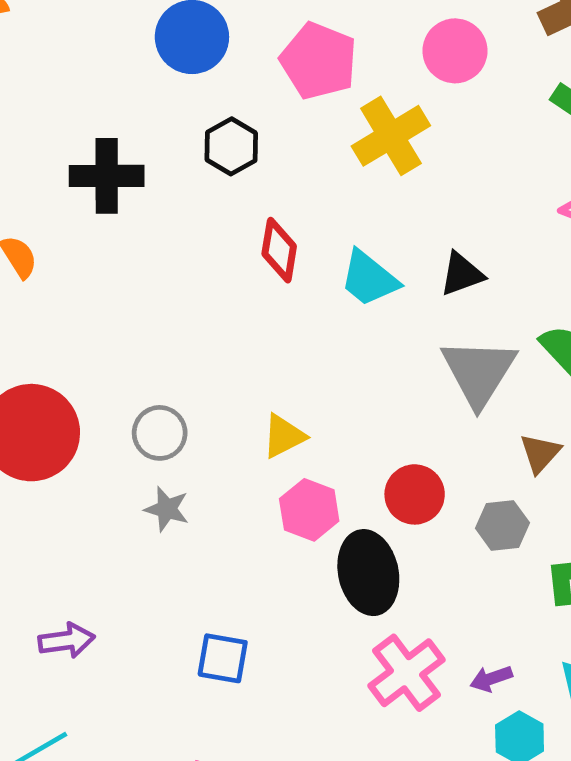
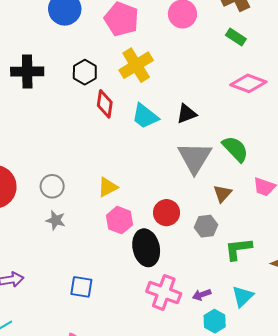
yellow cross: (391, 136) -> (136, 65), moved
black hexagon: (231, 146) -> (85, 72), moved
pink cross: (406, 673) -> (164, 292), turned -32

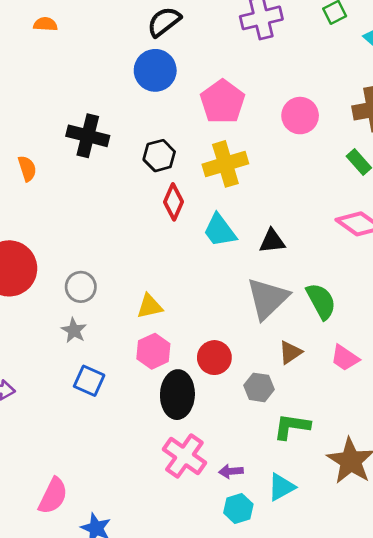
blue square: (81, 287) -> (89, 381), moved

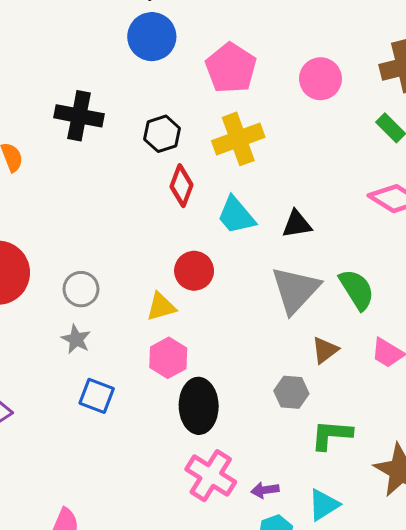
red circle: (214, 358) -> (194, 271), moved

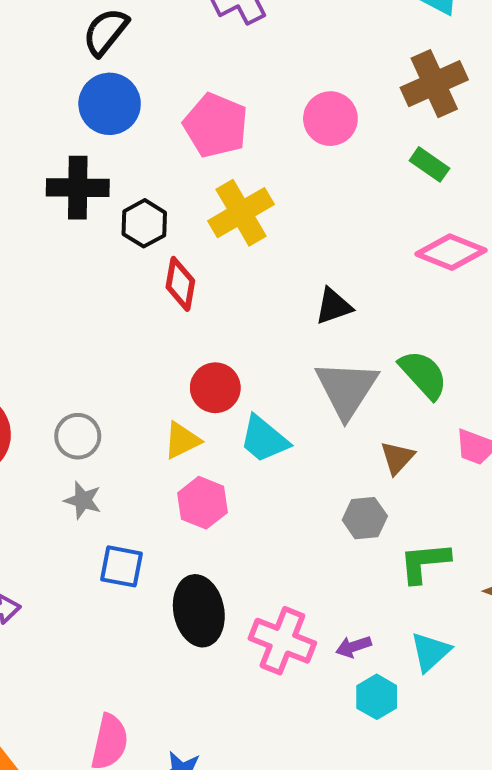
black cross: (79, 116) -> (78, 188), moved
cyan trapezoid: (236, 215) -> (264, 439), moved
black ellipse: (199, 406) -> (199, 611), moved

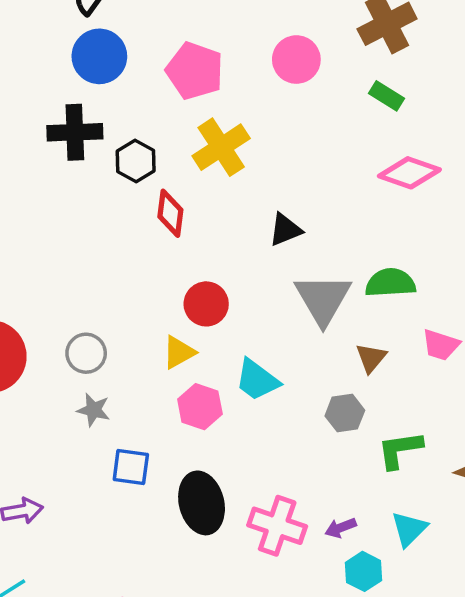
black triangle: (334, 306) -> (285, 230), moved
green semicircle: (423, 375) -> (390, 283), turned -48
cyan trapezoid: (264, 439) -> (257, 380), moved

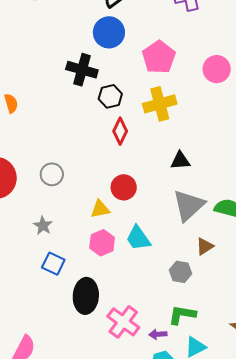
gray circle: (86, 353) -> (52, 174), moved
green L-shape: (400, 450) -> (182, 315), moved

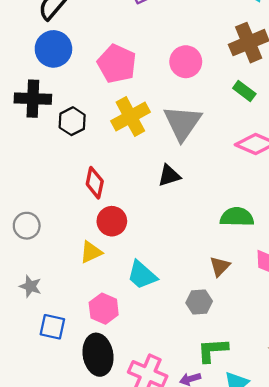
red diamond: (120, 131) -> (95, 183), moved
gray triangle: (189, 205) -> (182, 123), moved
pink hexagon: (102, 243) -> (104, 309), moved

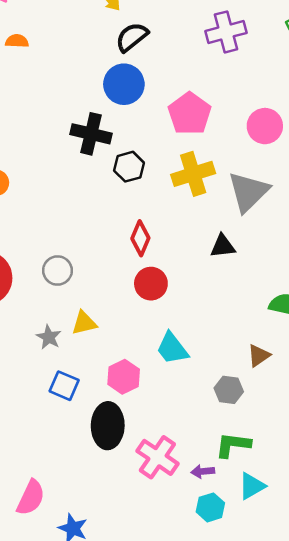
yellow triangle: (91, 252) -> (84, 323), moved

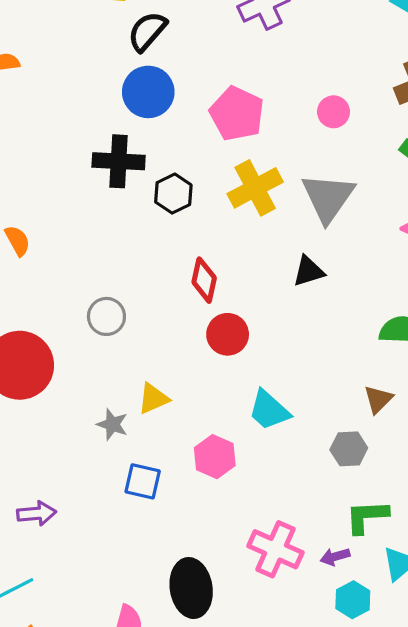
pink circle: (265, 126) -> (333, 112), size x0.7
gray circle: (57, 271) -> (106, 316), moved
black ellipse: (108, 426) -> (191, 588), moved

